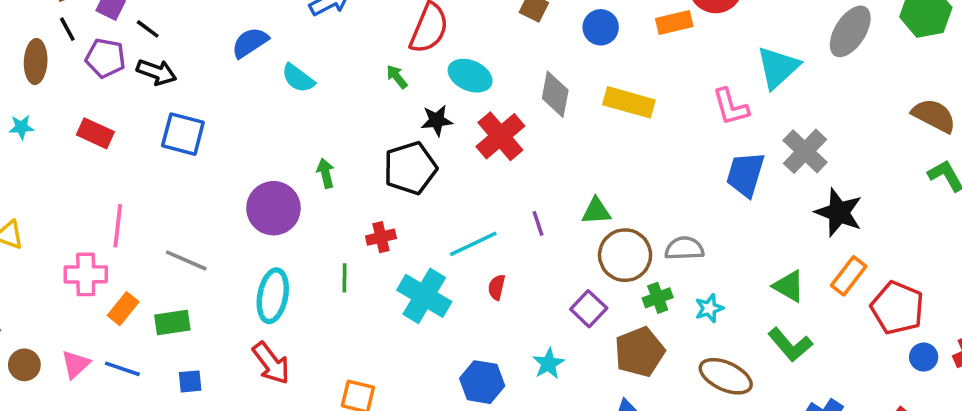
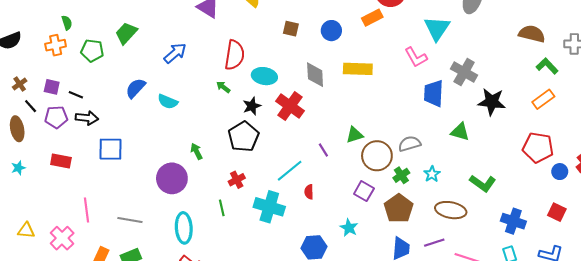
pink cross: (86, 274) -> (62, 238), moved, turned -30
orange rectangle: (849, 276) -> (543, 99), moved, turned 30
green triangle: (789, 286) -> (460, 132), moved

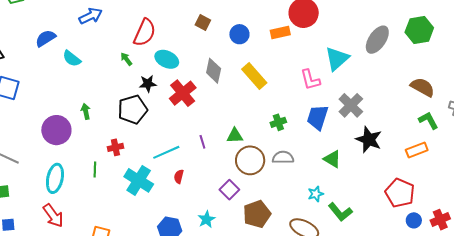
yellow rectangle: (358, 69) -> (254, 76), turned 32
cyan star: (432, 174) -> (316, 194), moved
green cross: (401, 175) -> (278, 122), moved

